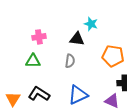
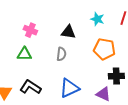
cyan star: (91, 24) -> (97, 19), moved
pink cross: (39, 37) -> (30, 30), turned 32

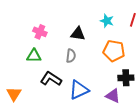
black L-shape: (30, 87) -> (51, 79), moved

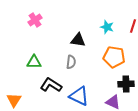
pink cross: (40, 32) -> (35, 20), moved, turned 32
blue triangle: (79, 90) -> (79, 96), turned 50

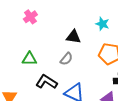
gray semicircle: (71, 62) -> (66, 59), turned 32

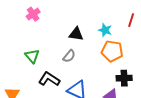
cyan star: (102, 24) -> (105, 30), moved
green triangle: (29, 59) -> (32, 56), turned 49

